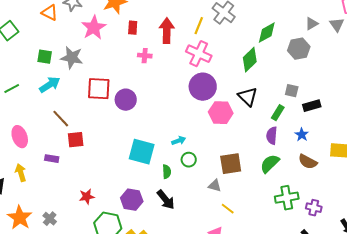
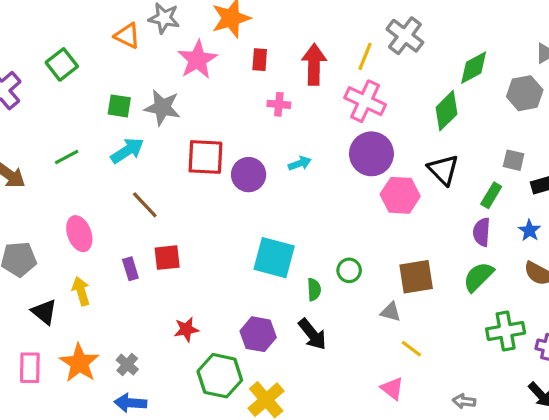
red square: (76, 140) -> (167, 258), moved
cyan arrow: (179, 141) -> (300, 163), moved
purple rectangle: (52, 159) -> (130, 269), turned 64

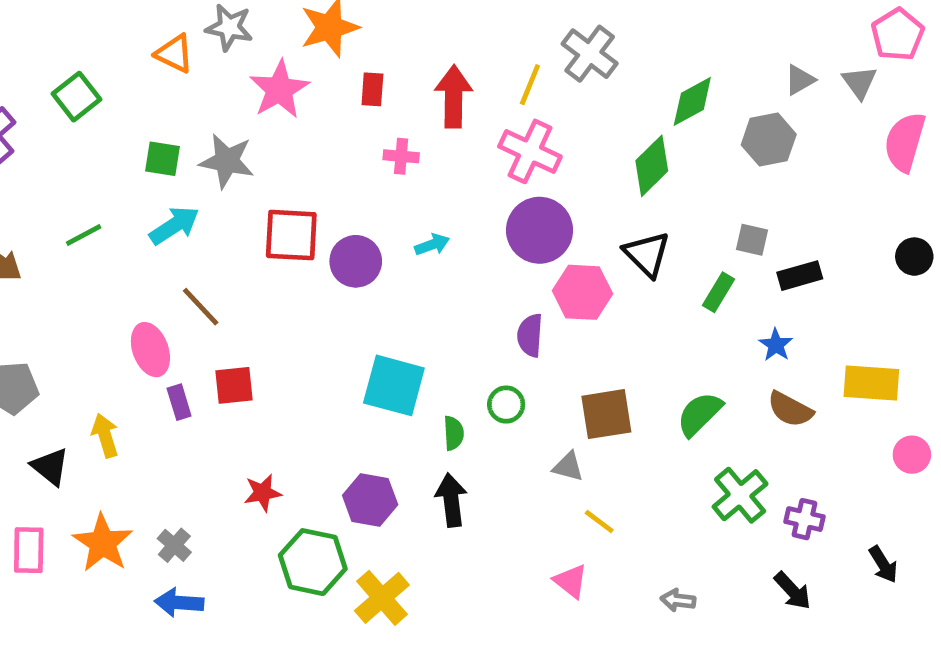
purple semicircle: (482, 232) -> (530, 335), moved
pink ellipse: (79, 234) -> (150, 350), moved
green cross: (506, 331) -> (740, 495), turned -30
black arrow: (312, 334) -> (451, 500), turned -148

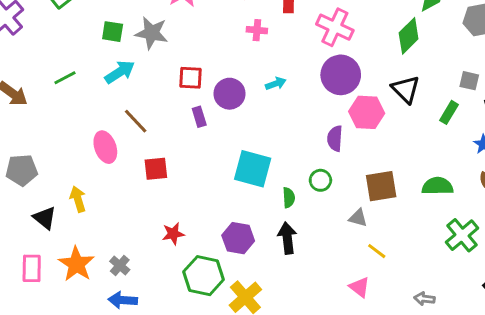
red square: (291, 235) -> (191, 78), size x0.7
purple rectangle: (179, 402) -> (199, 117), moved
green semicircle: (699, 414) -> (437, 186), turned 44

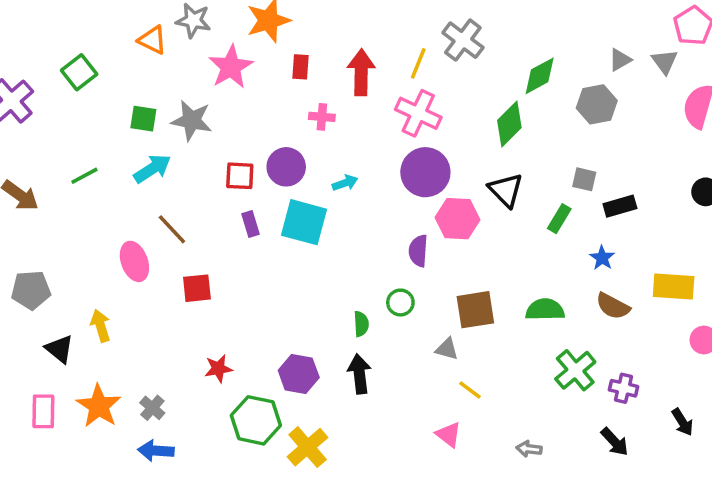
purple circle: (230, 94) -> (286, 167), moved
cyan square: (253, 169) -> (304, 222), moved

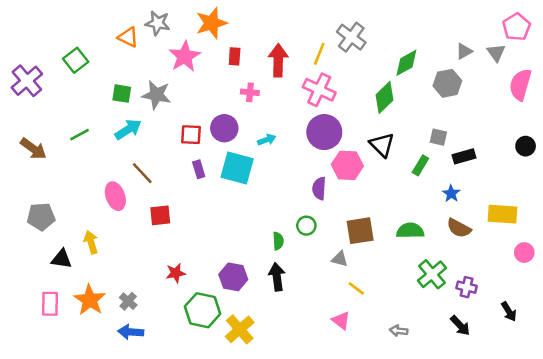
black triangle: (59, 349) -> (62, 259), turned -30

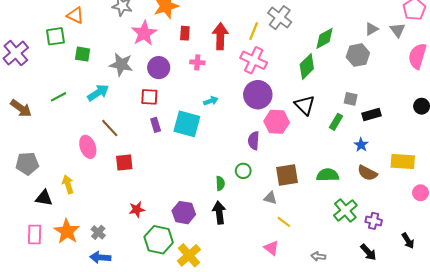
orange triangle: (128, 37) -> (75, 15), moved
green square: (76, 60) -> (55, 36), turned 30
green square: (122, 94) -> (83, 54), moved
purple circle: (224, 128) -> (159, 68), moved

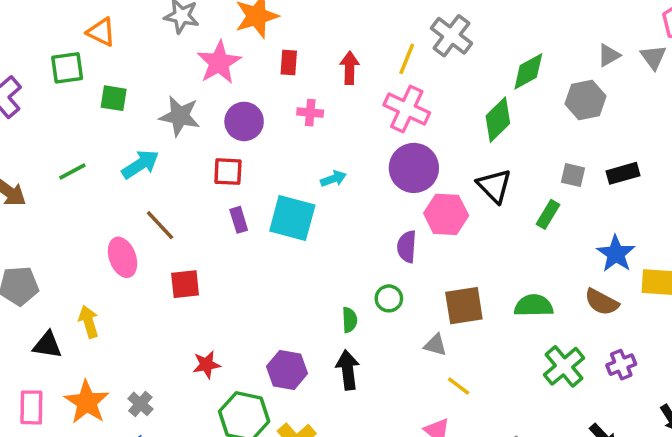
red arrow: (220, 36) -> (350, 68), size x0.7
black rectangle: (371, 115) -> (623, 173), moved
blue star: (361, 145) -> (616, 254), moved, size x1.5
purple cross: (374, 221) -> (621, 365), moved, turned -35

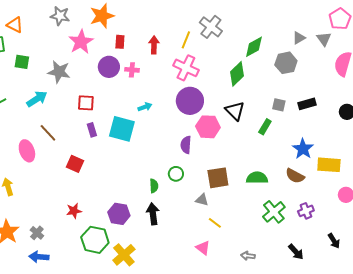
purple circle: (244, 121) -> (109, 67), moved
red square: (185, 284) -> (75, 164), moved, turned 30

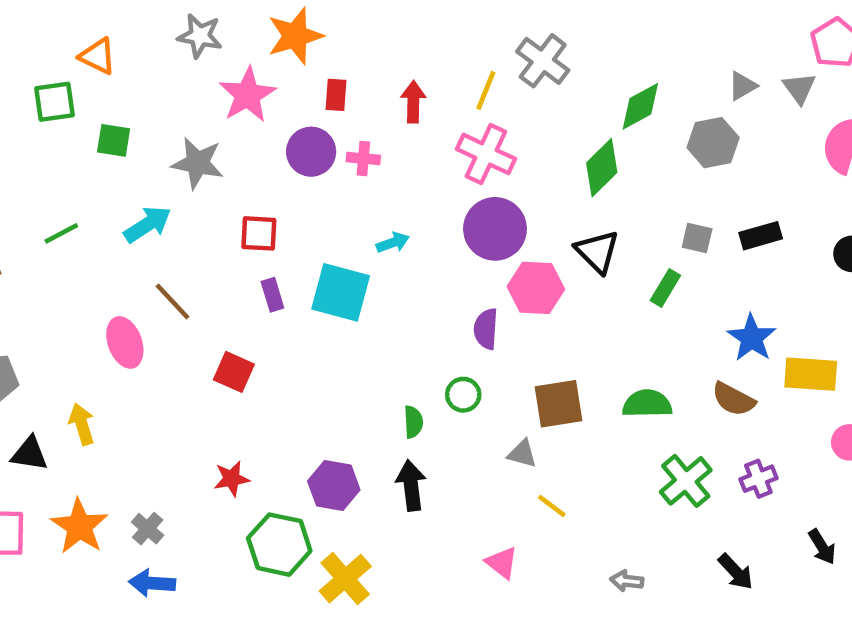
pink triangle: (203, 248) -> (502, 563), moved

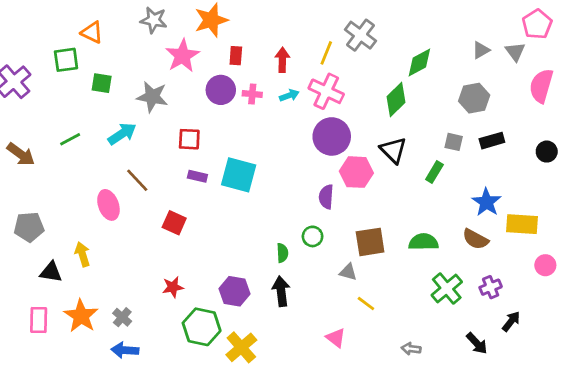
gray hexagon: (713, 143) -> (474, 98), moved
cyan arrow: (393, 243) -> (289, 95), moved
purple rectangle: (272, 295) -> (197, 176), turned -60
black arrow: (822, 547) -> (511, 321), moved, turned -110

